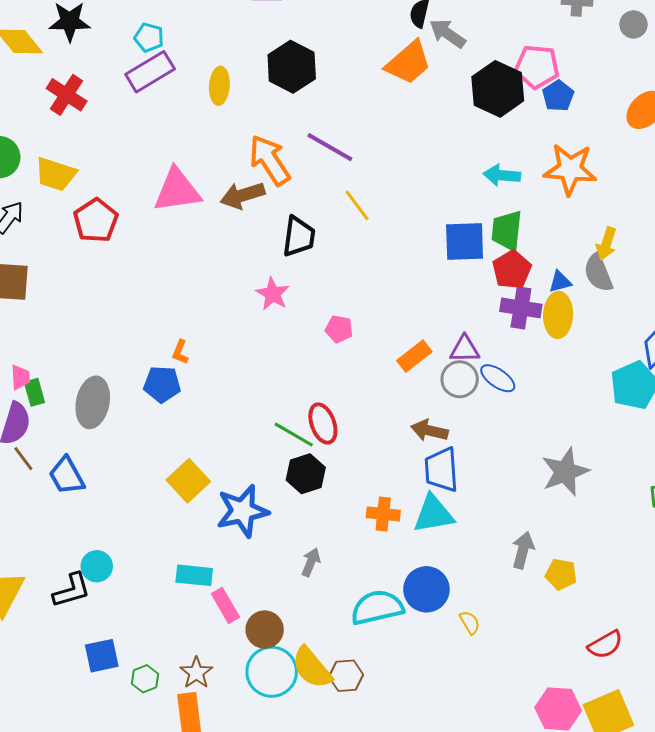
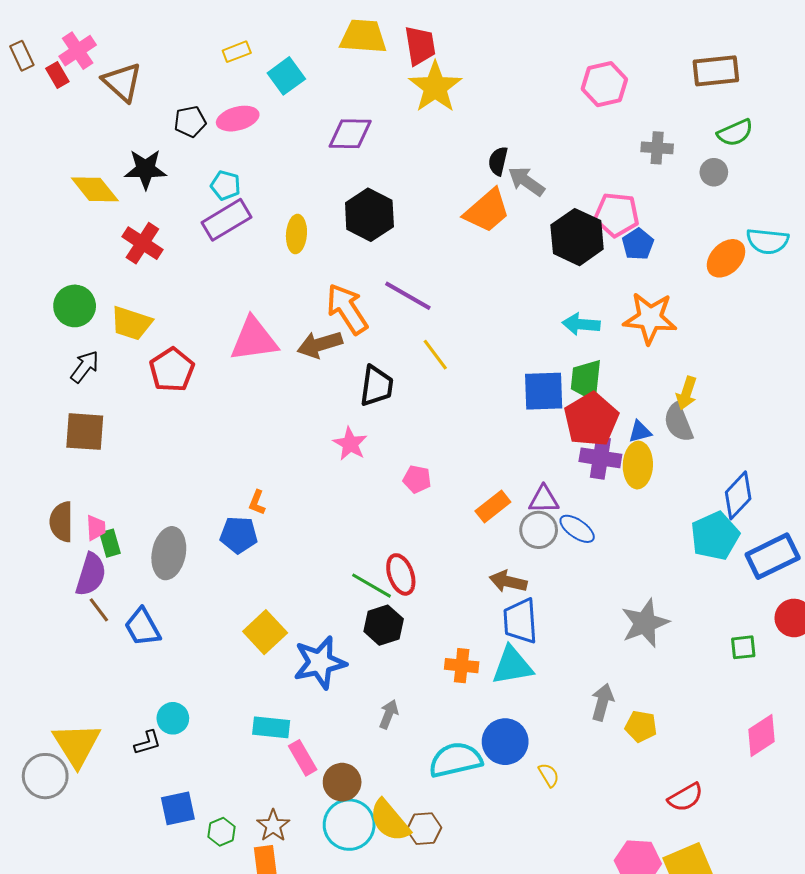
red pentagon: (512, 270) -> (591, 419), size x1.4
black L-shape: (72, 590) -> (148, 743), size x0.7

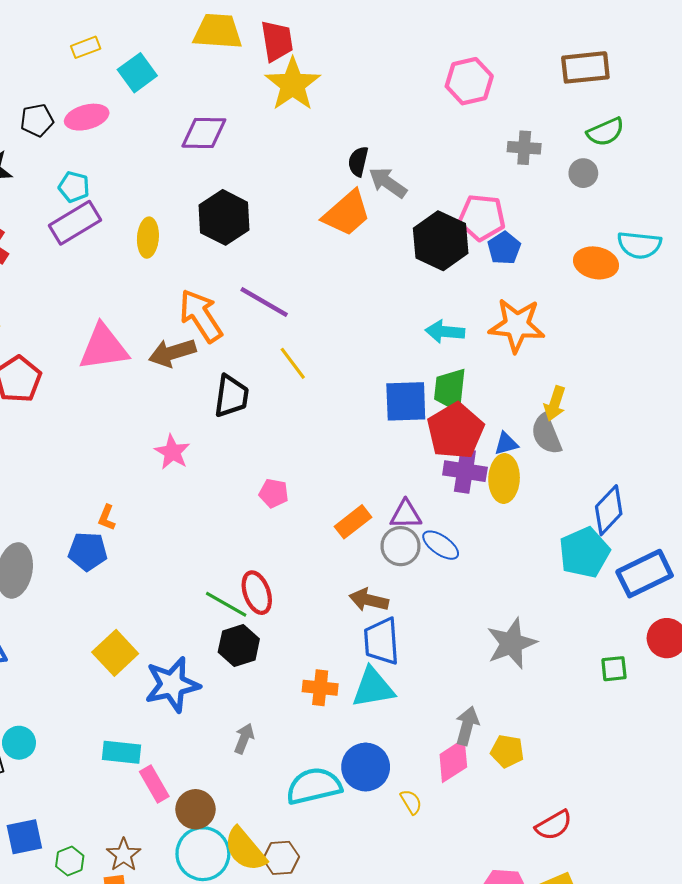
orange ellipse: (726, 258) -> (596, 263), turned 57
pink star: (350, 444) -> (172, 452), moved
pink diamond: (761, 736) -> (453, 761), moved

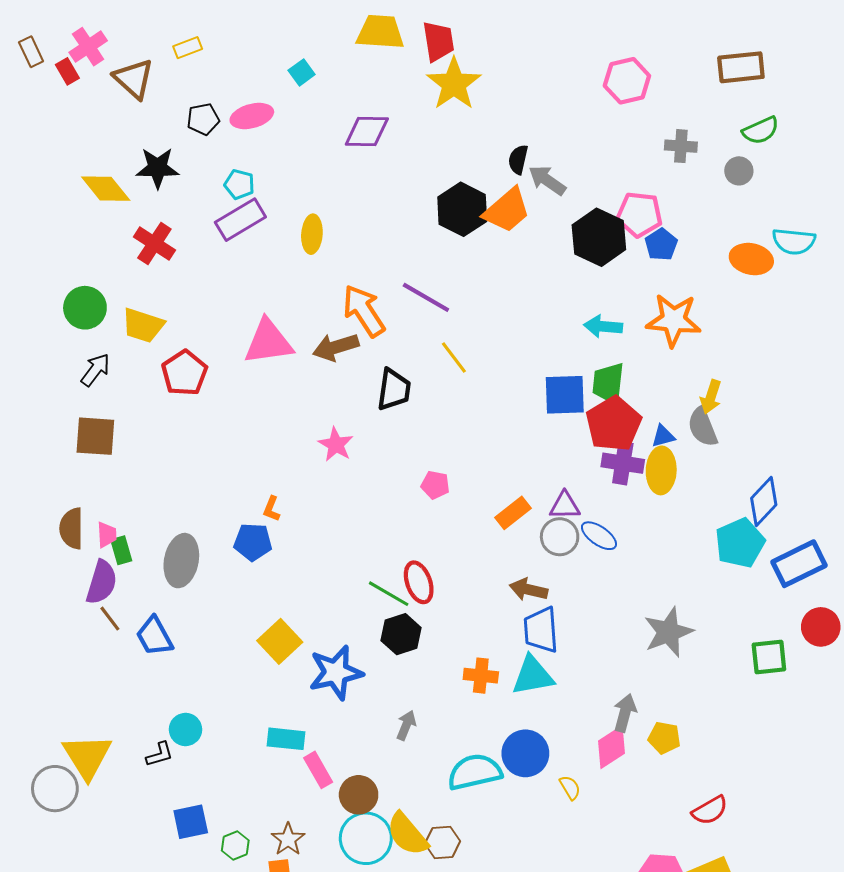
yellow rectangle: (86, 47) -> (188, 48), moved
cyan square: (137, 73) -> (302, 72), size x0.7
black hexagon: (224, 217) -> (462, 209), moved
green square: (614, 669) -> (769, 657), size x1.4

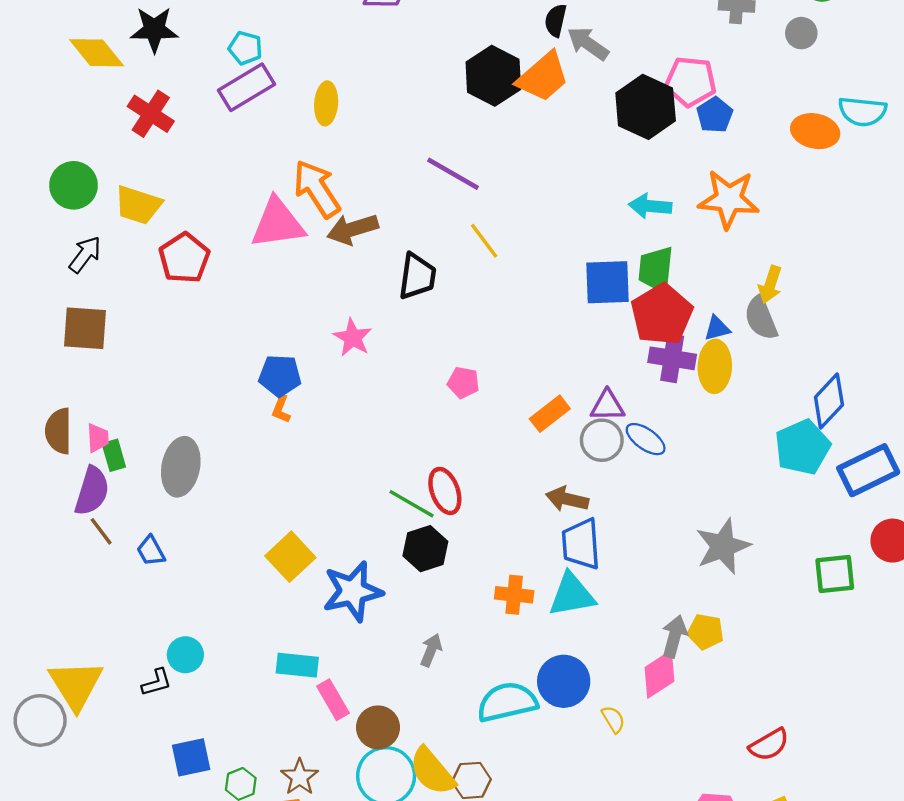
orange arrow: (364, 311) -> (317, 189), moved
blue pentagon: (253, 542) -> (280, 376), moved
blue trapezoid: (154, 636) -> (151, 551), size x0.7
yellow pentagon: (664, 738) -> (706, 632), moved

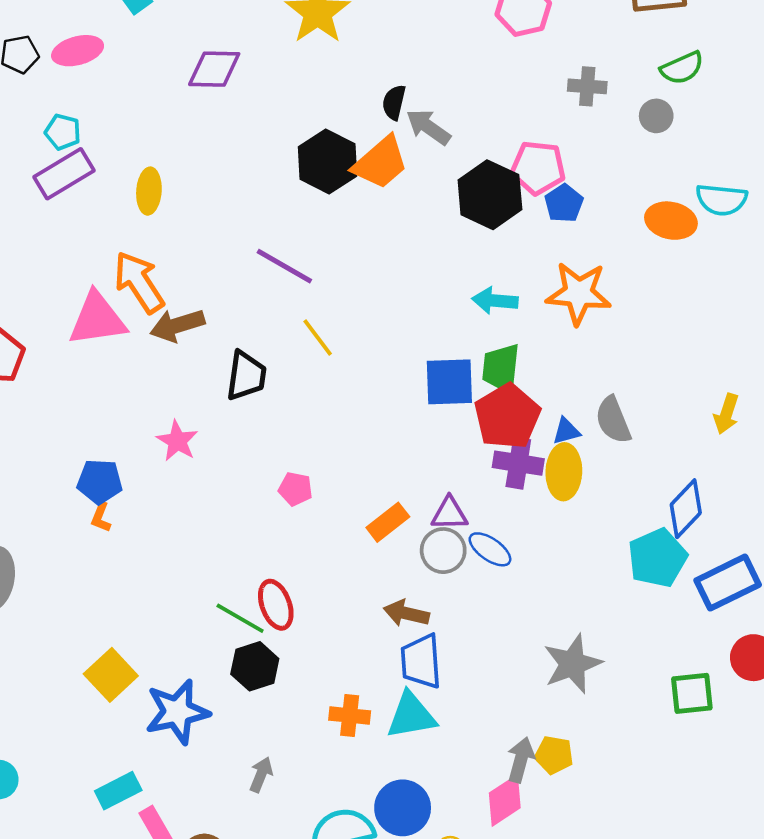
yellow arrow: (770, 285) -> (726, 414), moved
cyan rectangle: (297, 665) -> (118, 791), turned -33

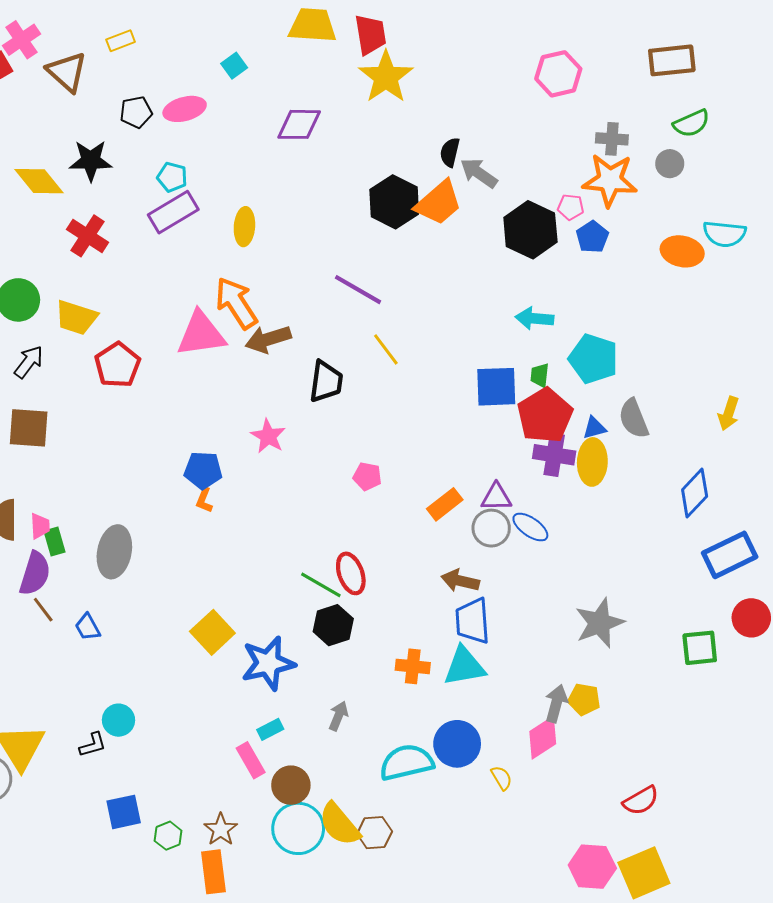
pink pentagon: (538, 168) -> (571, 207), size x0.6
orange star: (579, 293) -> (610, 180), moved
green trapezoid: (501, 368) -> (540, 375), size x0.6
cyan pentagon: (657, 558) -> (593, 359), moved, turned -30
cyan rectangle: (118, 791) -> (270, 729), moved, size x0.7

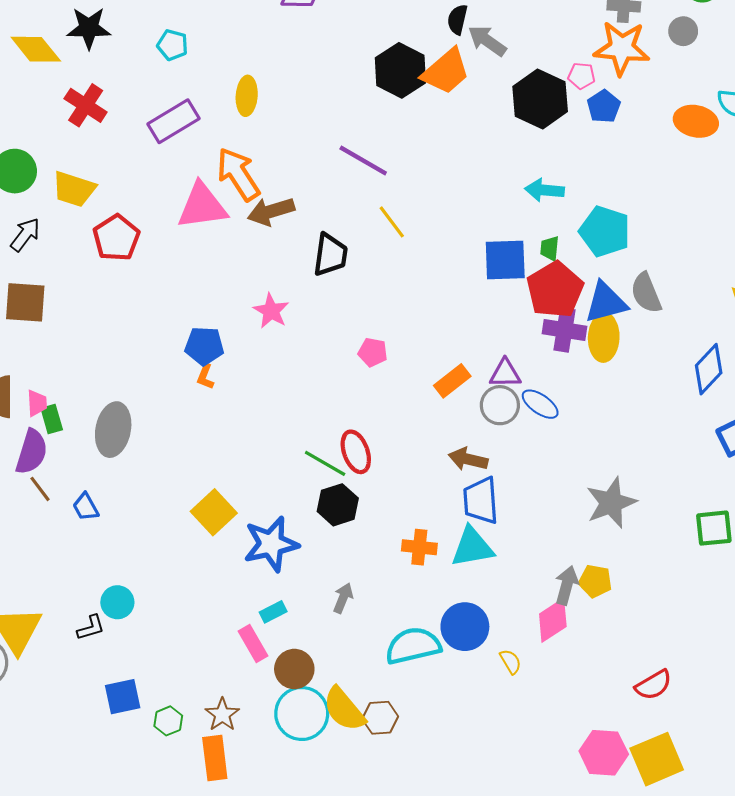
purple rectangle: (173, 212) -> (174, 121), moved
blue triangle: (594, 428) -> (606, 302), size x1.8

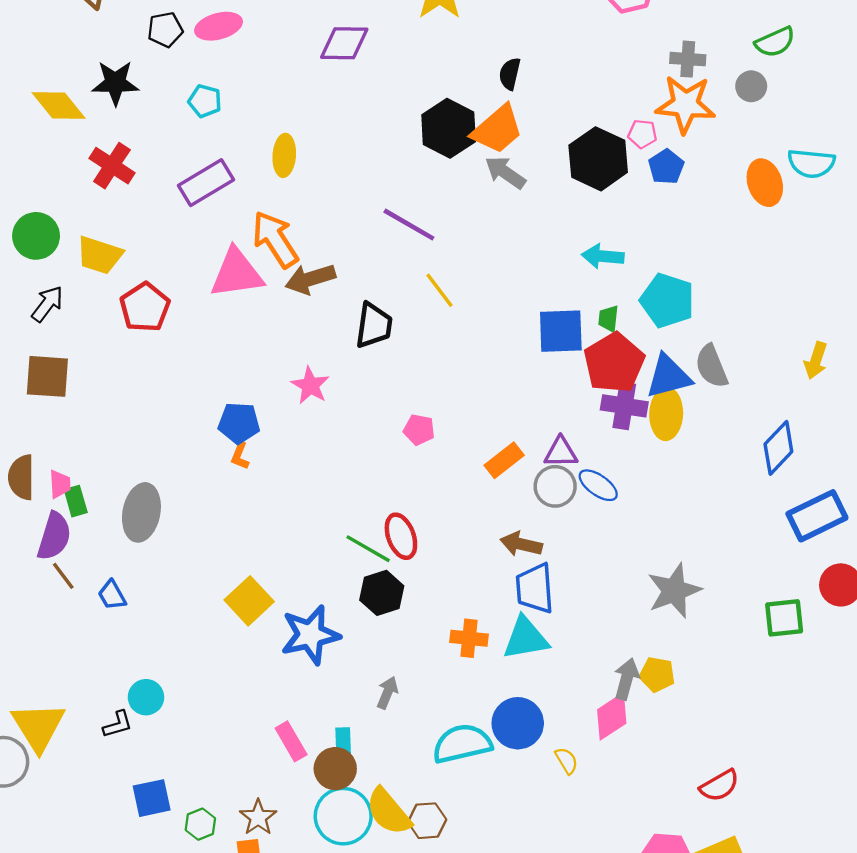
gray arrow: (487, 41) -> (505, 172), moved
orange ellipse: (696, 121) -> (765, 183), turned 60
cyan rectangle: (273, 612) -> (343, 741), moved, turned -65

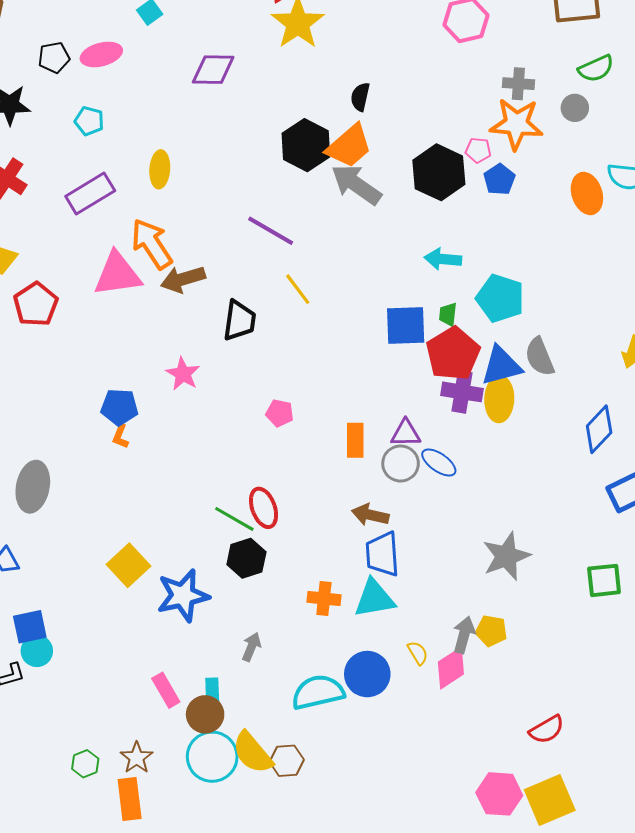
gray arrow: (505, 172) -> (356, 184), size x1.4
orange rectangle: (504, 460) -> (355, 440), turned -52
yellow semicircle: (566, 761) -> (418, 653), moved
blue square: (152, 798) -> (30, 627), moved

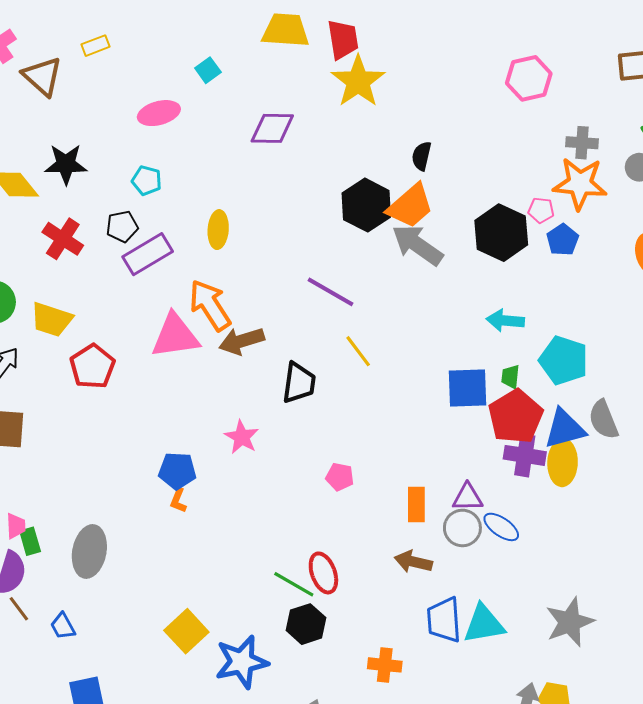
black pentagon: (54, 57) -> (122, 226), moved
brown arrow: (370, 515) -> (413, 562), moved
cyan triangle: (374, 599) -> (484, 624), moved

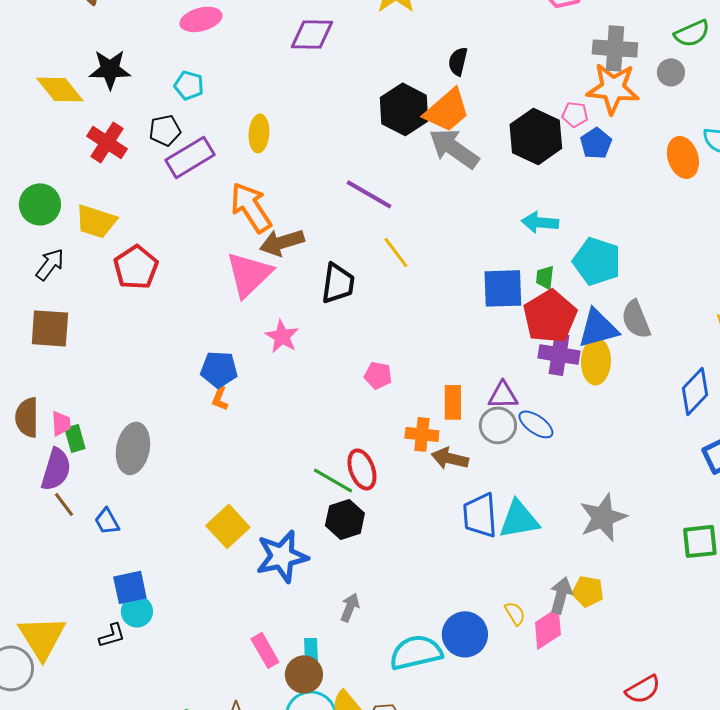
gray cross: (582, 143) -> (615, 48), size x1.4
pink triangle: (175, 336) -> (249, 274), moved, turned -36
orange cross: (385, 665) -> (422, 434), moved

